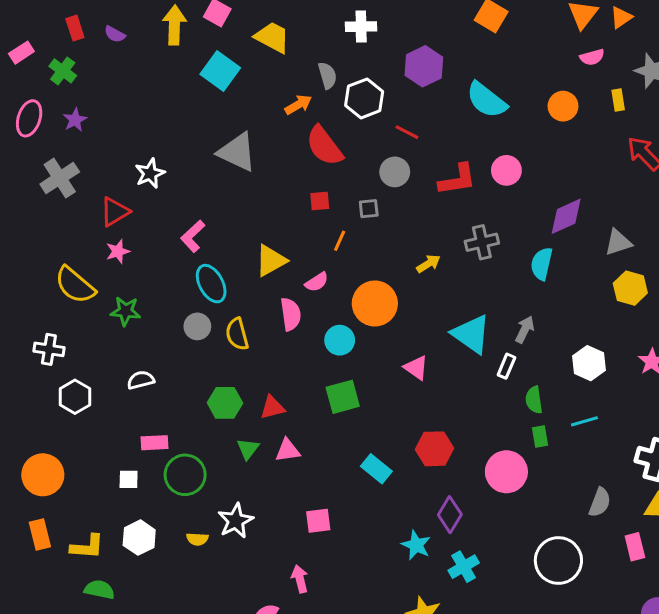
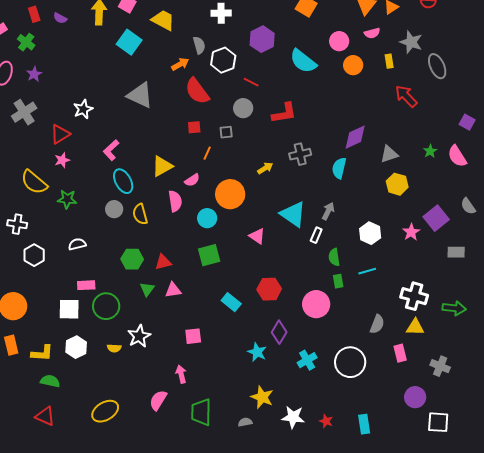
pink circle: (506, 170) -> (339, 41), moved
white square: (129, 479) -> (69, 309), size x1.6
cyan cross: (464, 567) -> (307, 360), moved

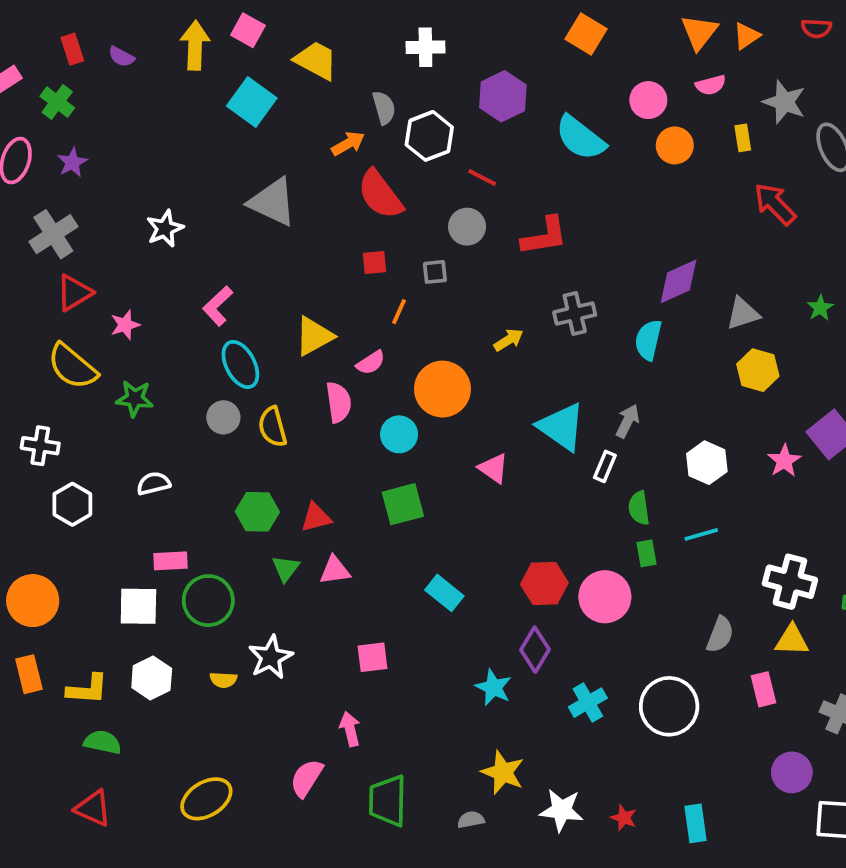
red triangle: (60, 134) -> (74, 293), moved
red hexagon: (269, 289) -> (544, 584), moved

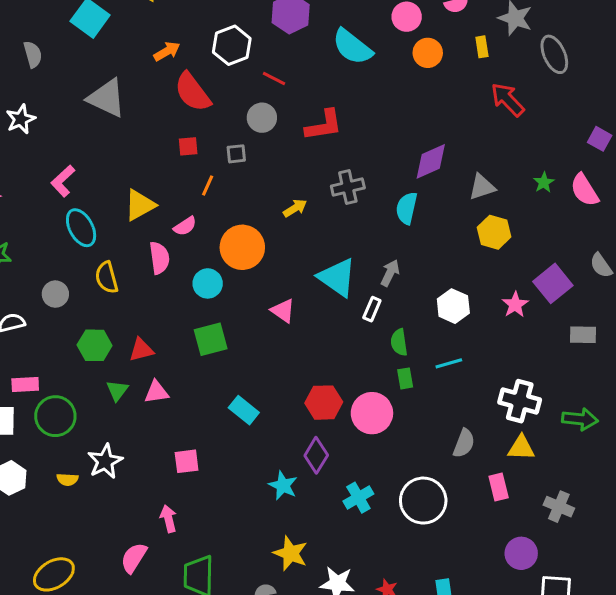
gray semicircle: (384, 108) -> (33, 54), moved
gray circle: (223, 417) -> (55, 294), moved

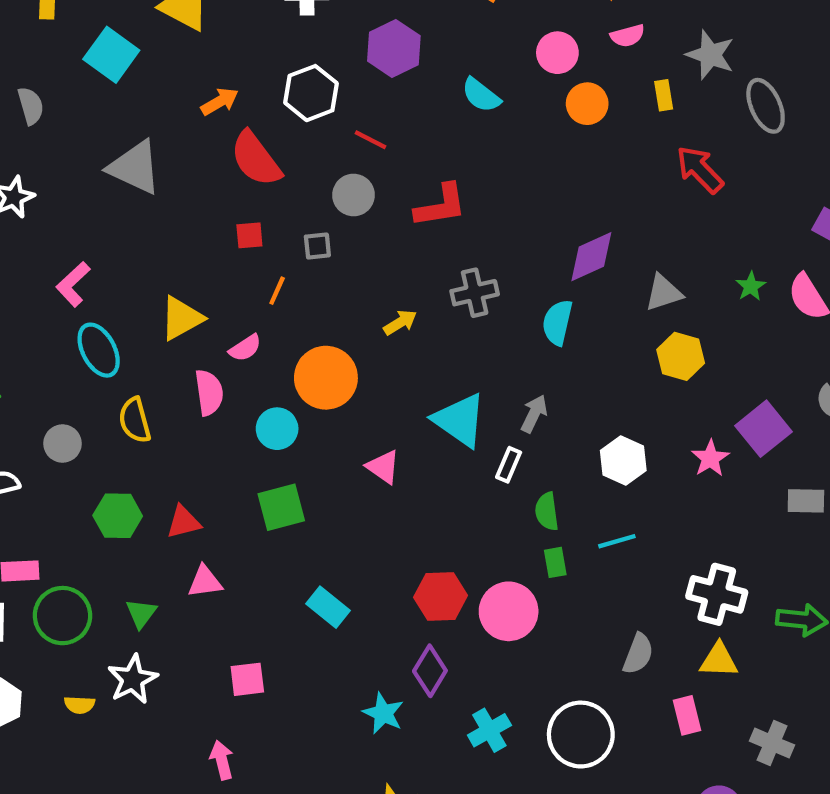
cyan semicircle: (352, 47) -> (481, 95), size x0.7
green triangle: (117, 391) -> (141, 613), moved

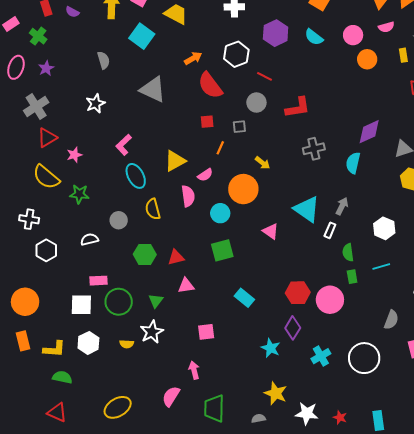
cyan semicircle: (481, 95) -> (314, 37), moved
yellow arrow: (400, 322) -> (263, 163), moved, turned 70

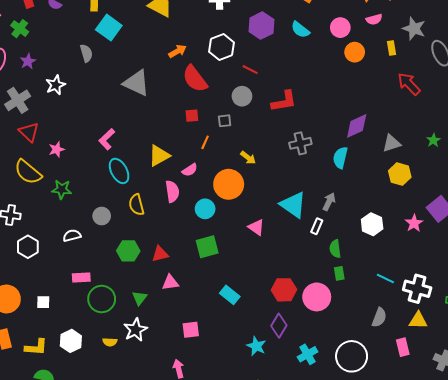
cyan square: (142, 36) -> (109, 28), moved
white star: (95, 104) -> (56, 85), moved
red triangle: (47, 138) -> (29, 132), turned -45
cyan line: (381, 267) -> (385, 279), moved, turned 42
white square: (81, 305) -> (43, 302), moved, size x0.6

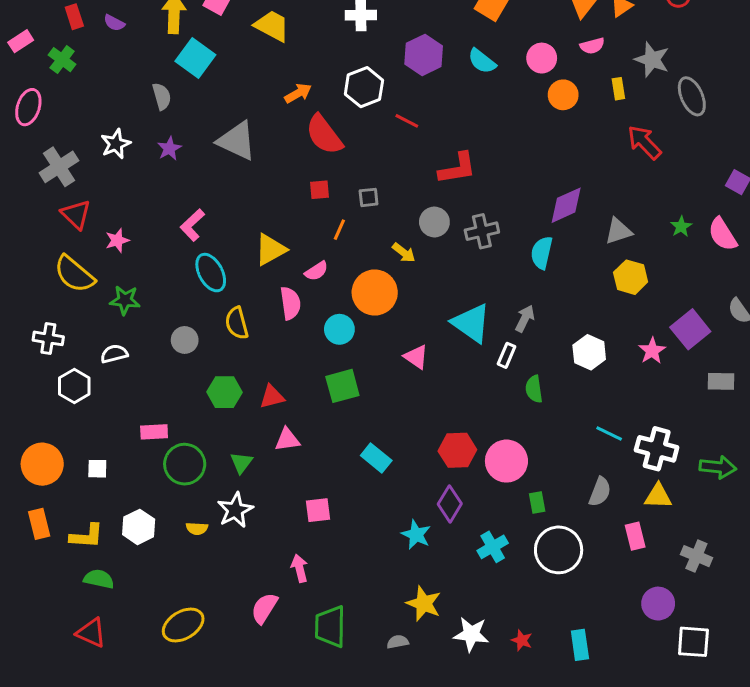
purple star: (28, 61) -> (169, 148), moved
gray circle: (242, 96) -> (434, 222), moved
white semicircle: (72, 235) -> (114, 354), moved
green rectangle: (339, 273) -> (537, 502), moved

